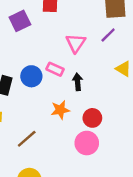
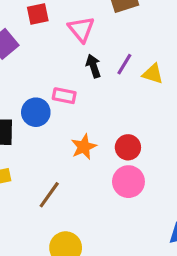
purple line: (108, 35) -> (124, 64), moved
pink triangle: (76, 43) -> (81, 29), moved
black arrow: (78, 82) -> (93, 66), moved

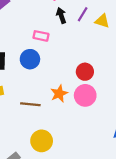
blue circle: (36, 112) -> (30, 59), moved
orange star: (84, 147) -> (59, 94), moved
brown line: (49, 195) -> (30, 104), turned 60

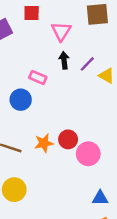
red circle: (85, 72) -> (68, 139), moved
pink circle: (85, 95) -> (88, 154), moved

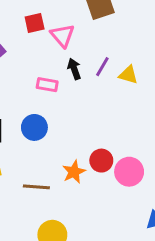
red square: (32, 13) -> (35, 23), moved
pink rectangle: (38, 77) -> (47, 85), moved

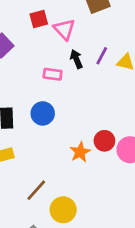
brown line: (36, 187) -> (36, 190), moved, turned -50

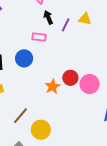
purple line: (102, 56) -> (66, 25), moved
pink rectangle: (53, 74) -> (39, 37), moved

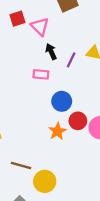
blue circle: (24, 58) -> (62, 101), moved
brown line: (20, 116) -> (21, 165), turned 66

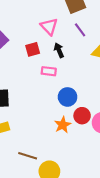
red square: (17, 19) -> (33, 49), moved
purple line: (71, 60) -> (80, 30), moved, turned -64

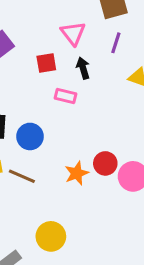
purple line: (80, 30) -> (116, 43), turned 48
blue circle: (68, 97) -> (30, 136), moved
brown line: (28, 156) -> (22, 176), moved

